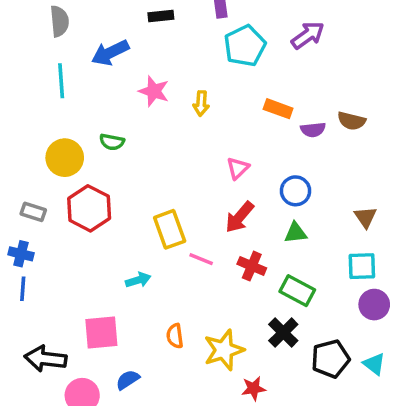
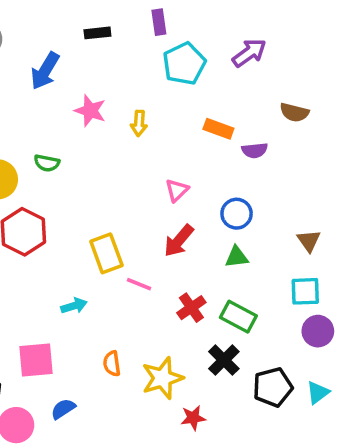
blue arrow: (110, 53) -> (45, 71), turned -33
brown semicircle: (351, 121) -> (294, 112), moved
red cross: (252, 266) -> (191, 308), moved, turned 32
cyan triangle: (374, 364) -> (318, 393), turned 45

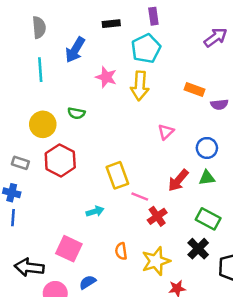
cyan pentagon: (184, 64) -> (146, 49), moved
yellow arrow: (139, 123) -> (140, 86), size x1.6
red arrow: (179, 241) -> (178, 180), moved
red cross: (191, 308) -> (157, 216), moved
pink square: (36, 360) -> (69, 249), turned 30

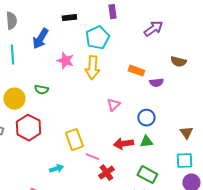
purple rectangle: (153, 16) -> (112, 12), moved
red arrow: (178, 180) -> (123, 144), turned 42

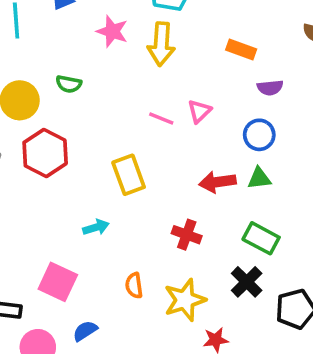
purple semicircle: (156, 83) -> (270, 88), moved
pink line: (92, 157) -> (161, 118), moved
red cross: (106, 173) -> (187, 235), turned -35

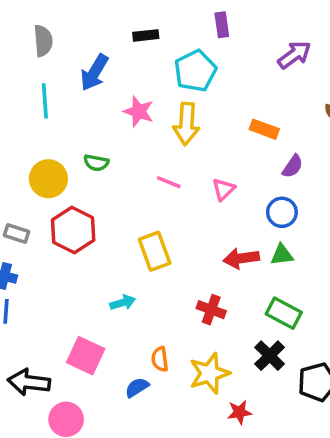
purple semicircle: (270, 88) -> (293, 166), turned -50
pink line: (161, 118) -> (169, 182), moved
blue semicircle: (85, 331) -> (137, 387), moved

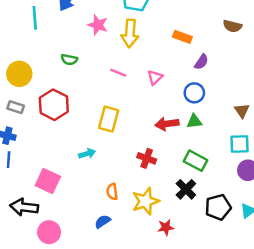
yellow circle: (48, 179) -> (19, 74), moved
yellow rectangle: (155, 251) -> (109, 119), turned 35
pink square: (86, 356) -> (48, 181), moved
blue semicircle: (137, 387) -> (103, 221), moved

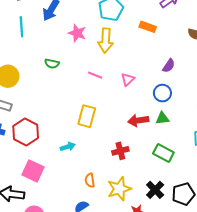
orange rectangle: (182, 37) -> (148, 27), moved
red hexagon: (54, 105) -> (26, 132), moved
red cross: (147, 158) -> (120, 151), turned -35
black cross: (186, 189) -> (155, 190), moved

